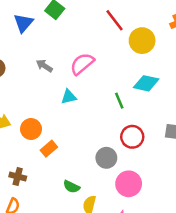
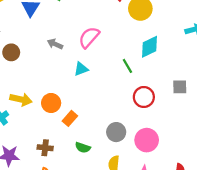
cyan diamond: (146, 83) -> (149, 47), turned -30
gray circle: (106, 158) -> (116, 132), moved
green semicircle: (71, 187) -> (83, 148), moved

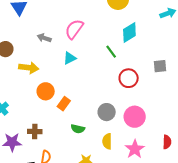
yellow arrow: (21, 99) -> (29, 68), moved
brown cross: (45, 148) -> (35, 132), moved

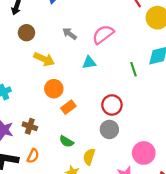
red circle: (129, 78) -> (112, 105), moved
pink circle: (135, 117) -> (144, 153), moved
green semicircle: (78, 129) -> (66, 141), moved
yellow semicircle: (107, 141) -> (89, 157), moved

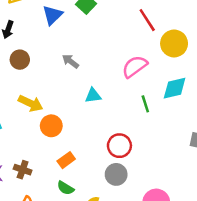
pink semicircle: (103, 34) -> (135, 66), moved
yellow arrow: (44, 59) -> (31, 103), moved
orange rectangle: (68, 107) -> (66, 160), moved

